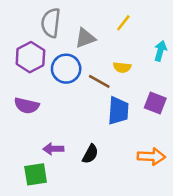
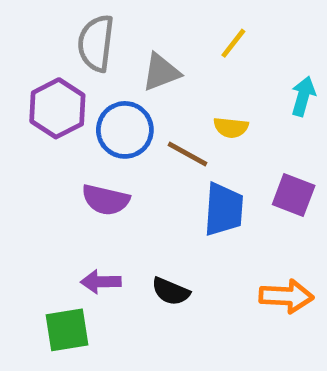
purple semicircle: (27, 106) -> (106, 200), moved
black semicircle: (90, 154) -> (171, 291), turned 84

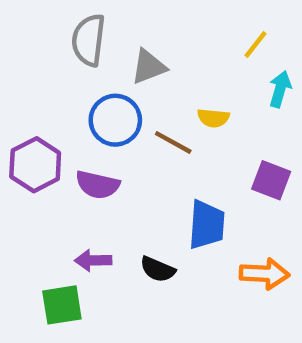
yellow line: (233, 43) -> (256, 45), moved
purple hexagon: (57, 108) -> (35, 165), moved
blue trapezoid: (224, 209) -> (207, 225), moved

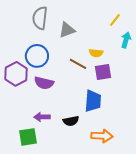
blue circle: (115, 120) -> (37, 56), moved
purple square: (271, 180) -> (103, 72), moved, turned -30
black semicircle: (158, 269) -> (71, 121), turned -35
orange arrow: (264, 274) -> (102, 136), moved

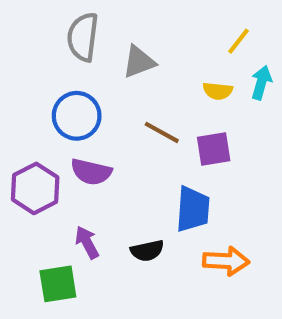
yellow semicircle: (96, 53) -> (218, 91), moved
purple hexagon: (16, 74) -> (35, 188), moved
purple arrow: (42, 117) -> (87, 242), turned 63
orange arrow: (102, 136) -> (226, 261), moved

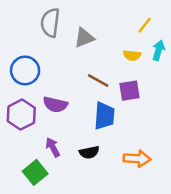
blue circle: (77, 116) -> (25, 70), moved
blue trapezoid: (193, 209) -> (104, 116), moved
green square: (58, 284) -> (35, 172), turned -30

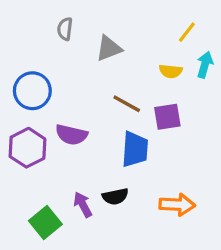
gray semicircle: (50, 23) -> (65, 29), size x0.6
purple arrow: (53, 147) -> (83, 205), moved

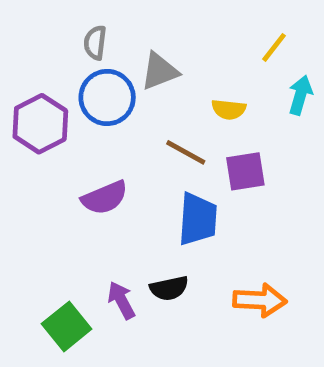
yellow semicircle: (171, 71) -> (229, 109), moved
blue circle: (32, 91) -> (107, 97), moved
purple semicircle: (71, 135) -> (105, 198), turned -36
purple hexagon: (27, 148) -> (40, 124), moved

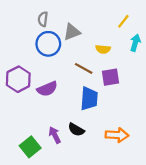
purple hexagon: (40, 124) -> (18, 79), moved
black semicircle: (169, 288) -> (76, 130), turned 42

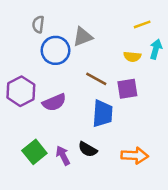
gray semicircle: (43, 19) -> (38, 24), moved
yellow line: (123, 21) -> (142, 24), turned 32
yellow semicircle: (103, 49) -> (132, 57), moved
green square: (30, 147) -> (34, 152), moved

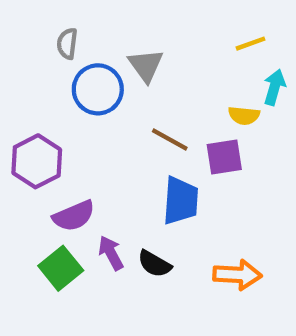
gray triangle: (83, 37) -> (146, 65), turned -45
yellow semicircle: (132, 57) -> (244, 116), moved
purple semicircle: (54, 102) -> (74, 216), moved
purple arrow: (63, 156) -> (111, 253), moved

